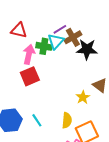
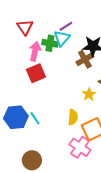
red triangle: (19, 30) -> (25, 27), turned 42
brown cross: (73, 37) -> (85, 59), moved
cyan line: (37, 120) -> (35, 118), moved

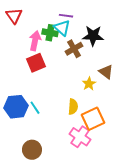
purple line: (66, 26) -> (66, 16), turned 40
red triangle: (25, 27) -> (14, 16), moved
cyan triangle: (62, 38) -> (62, 28), turned -30
brown cross: (85, 59) -> (74, 49), moved

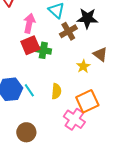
green cross: (50, 33) -> (43, 50), moved
yellow semicircle: (73, 107) -> (56, 91), moved

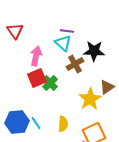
green cross: (43, 50) -> (50, 83), turned 35
brown triangle: (100, 54) -> (107, 87), turned 49
yellow star: (83, 66) -> (90, 99), size x1.6

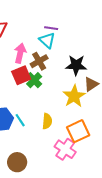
black star: (94, 51) -> (76, 65), moved
brown cross: (75, 64) -> (39, 61), moved

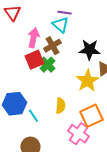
cyan line: (20, 120) -> (33, 116), moved

